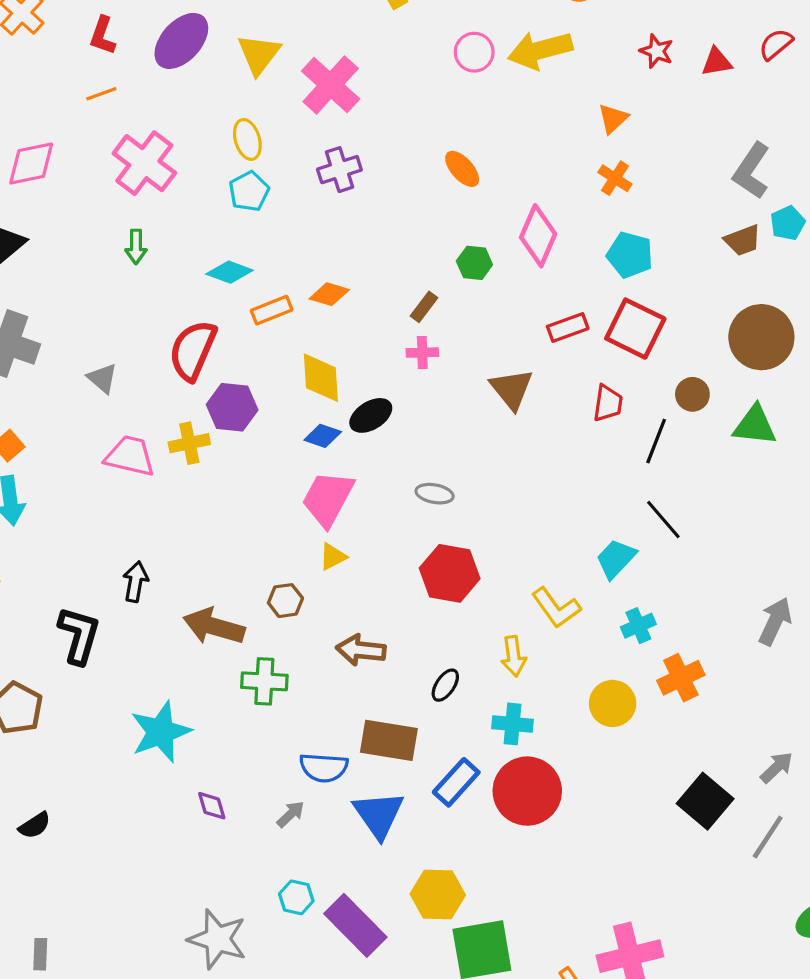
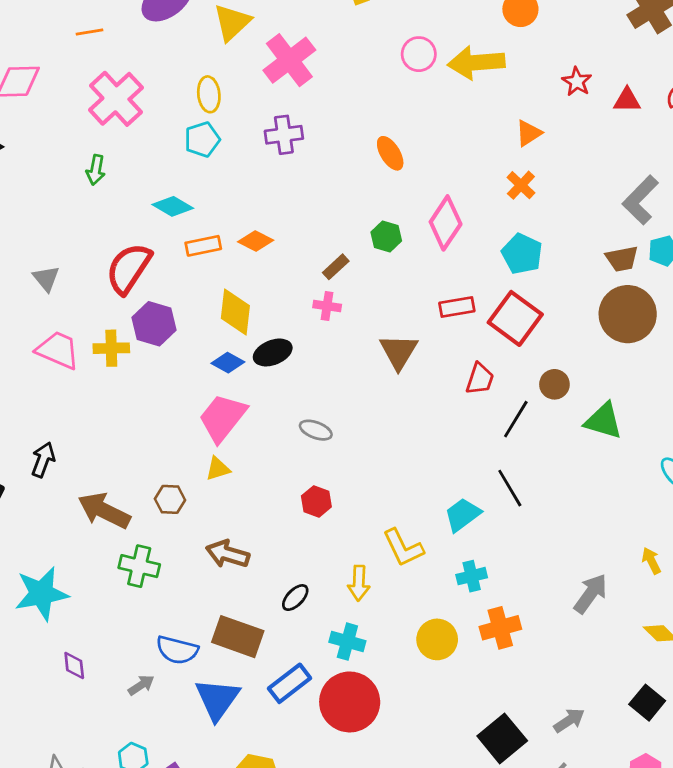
brown circle: (761, 337) -> (628, 314), moved
red hexagon: (450, 573) -> (316, 501), size x0.6

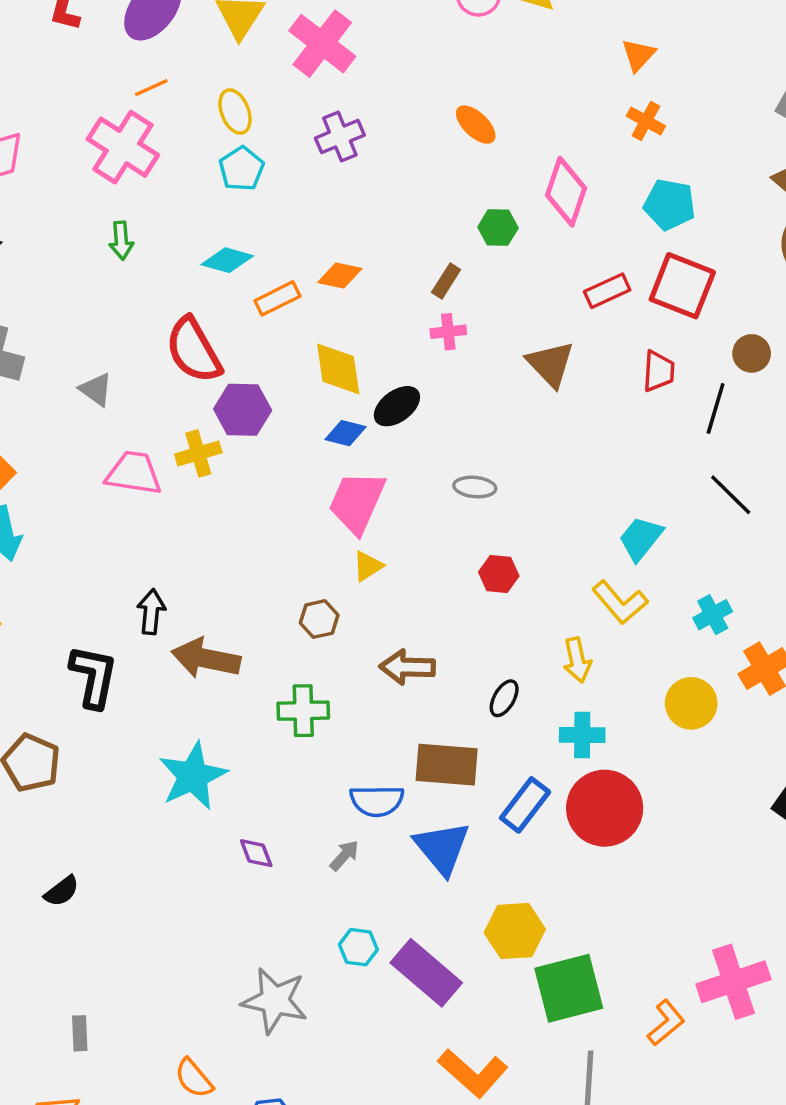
orange line: (90, 32) -> (151, 88), moved
red semicircle: (129, 268) -> (194, 350), turned -48
brown arrow: (104, 511) -> (206, 658), moved
cyan trapezoid: (463, 515) -> (641, 538), moved

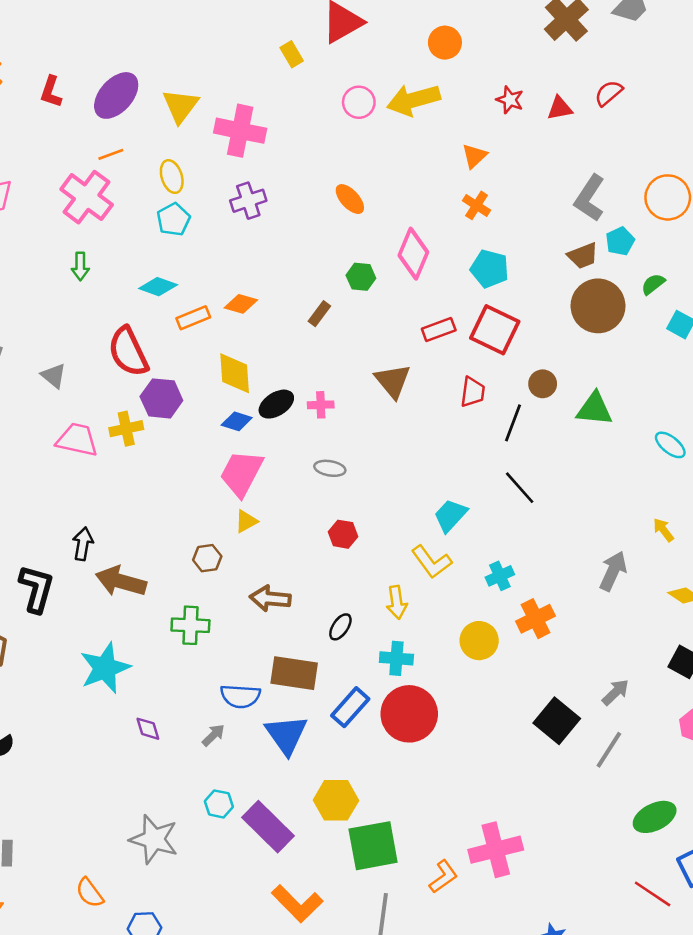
pink cross: (322, 44) -> (240, 131), turned -30
pink cross: (448, 332) -> (321, 405), moved

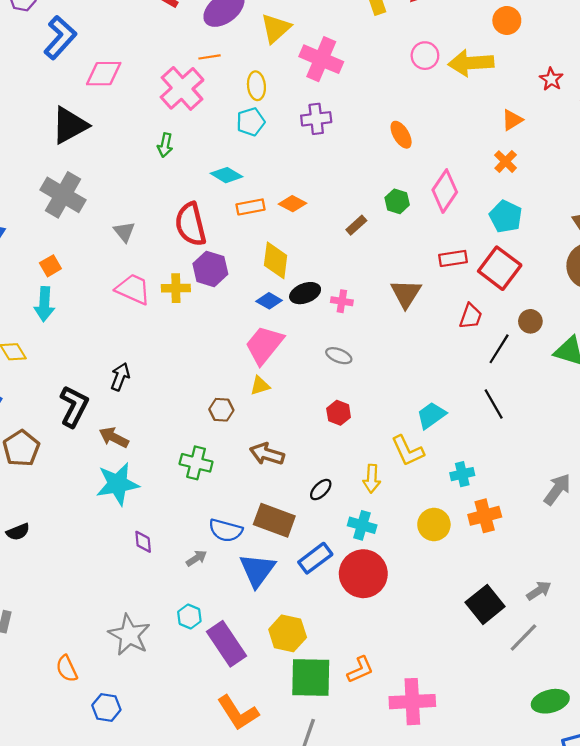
brown arrow: (121, 581) -> (114, 437), moved, size x0.7
orange L-shape: (443, 877) -> (360, 670), moved

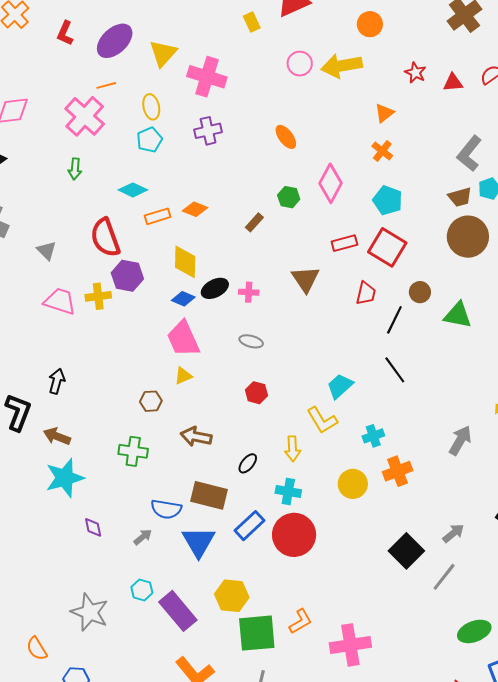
pink trapezoid: (264, 345) -> (183, 339), turned -57

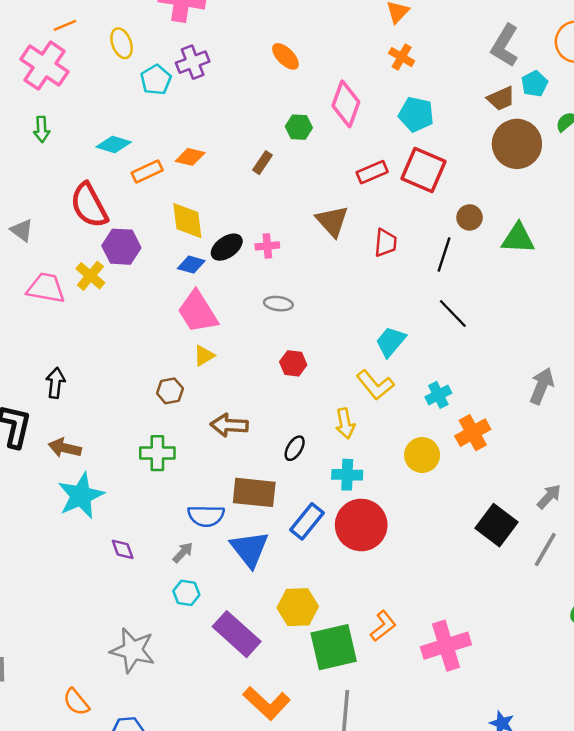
cyan pentagon: (150, 140) -> (156, 80), moved
red trapezoid: (366, 293) -> (386, 243), moved
yellow cross: (98, 296) -> (90, 276), turned -35
cyan hexagon: (142, 590) -> (186, 593), moved

